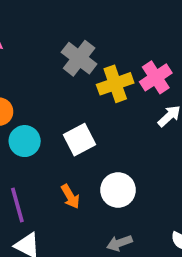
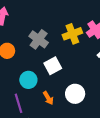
gray cross: (79, 58) -> (39, 39), moved
cyan circle: (25, 141) -> (28, 80), moved

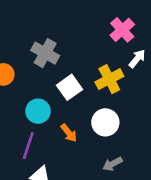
yellow cross: (72, 34) -> (109, 79), moved
purple line: (18, 103) -> (28, 146), turned 42

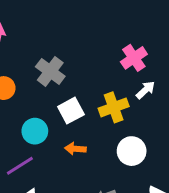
white circle: (105, 122) -> (132, 151), moved
orange arrow: (69, 133) -> (75, 149), moved, turned 126
purple line: (28, 146) -> (20, 166), turned 32

